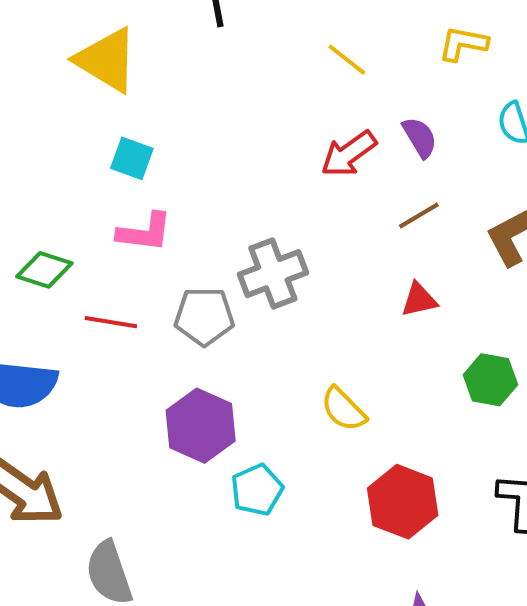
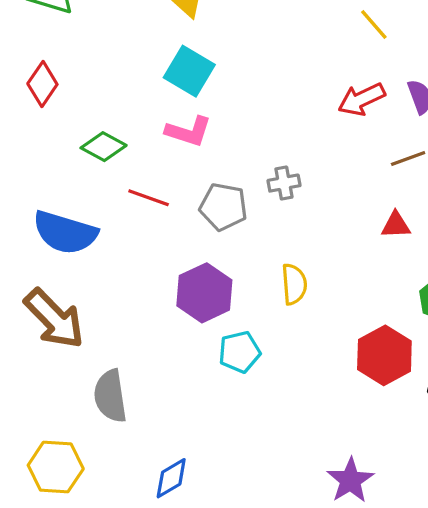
cyan square: (132, 158) -> (189, 71), size x1.4
gray cross: (273, 274) -> (284, 183), size x0.6
yellow semicircle: (344, 409) -> (294, 284), moved, turned -150
red hexagon: (403, 502) -> (384, 355), moved

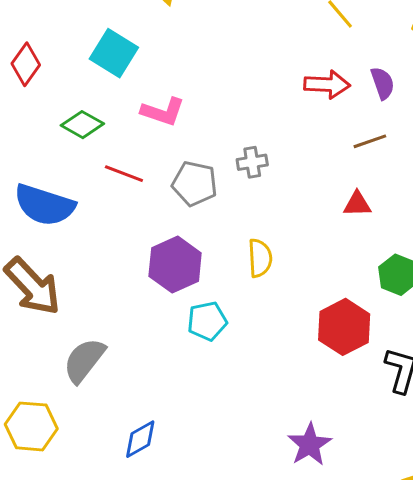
cyan square: (189, 71) -> (114, 53), moved
red arrow: (362, 99) -> (327, 84), turned -153
gray semicircle: (110, 396) -> (84, 360), turned 45

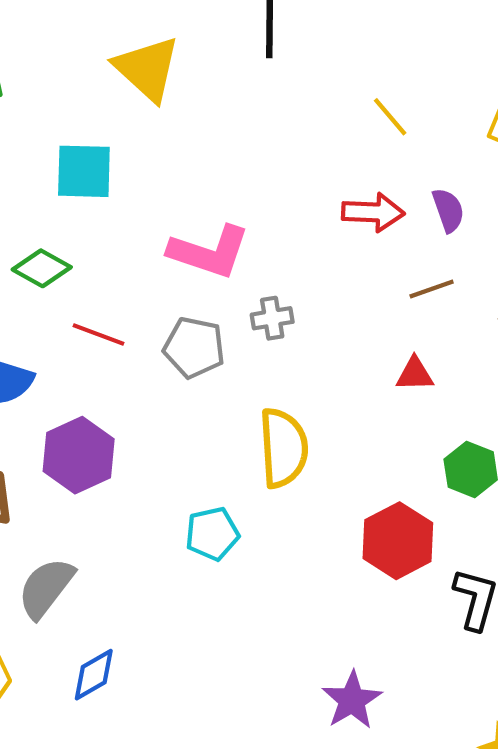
cyan square: (114, 53) -> (84, 171), turned -30
pink L-shape: (163, 112) -> (209, 252), moved, size x1.4
yellow semicircle: (260, 258) -> (283, 448), size x1.5
purple hexagon: (175, 265) -> (79, 455), moved
blue diamond: (140, 439) -> (94, 675), moved

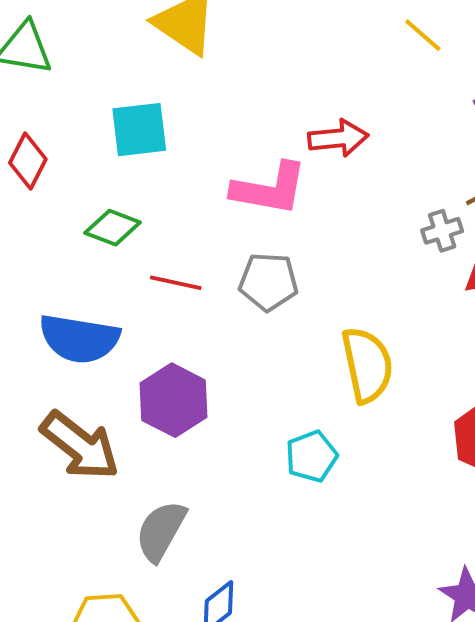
red arrow: (373, 212) -> (338, 138), moved
gray cross: (272, 318) -> (442, 231), moved

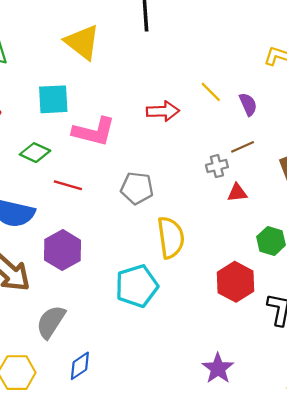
yellow line: (423, 35) -> (211, 92), moved
pink L-shape: (269, 189) -> (94, 132), moved
gray pentagon: (268, 282) -> (137, 188), moved
cyan pentagon: (311, 456) -> (137, 286), size x1.5

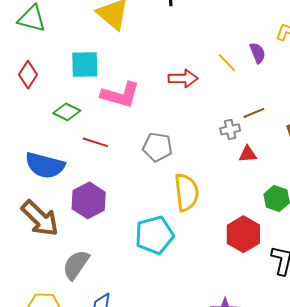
purple semicircle: (248, 104) -> (258, 53), moved

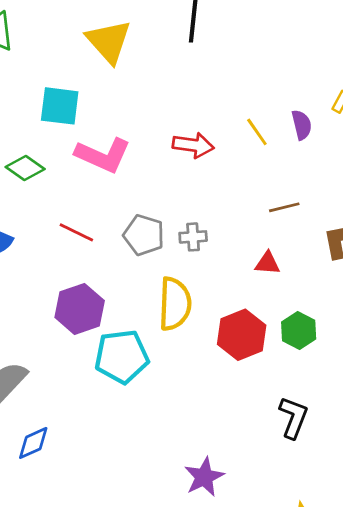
gray cross: (230, 129) -> (193, 237), moved
red line: (95, 142) -> (76, 232), moved
purple hexagon: (89, 200) -> (80, 309), moved
red hexagon: (243, 234) -> (242, 335), moved

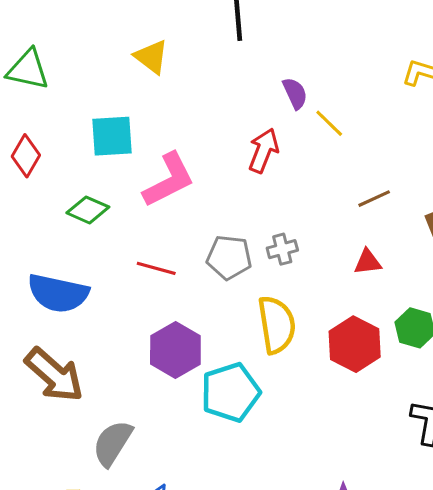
yellow triangle: (109, 41) -> (151, 57), size x0.7
purple semicircle: (302, 125) -> (295, 93), moved
red arrow: (193, 145) -> (263, 151), turned -66
pink L-shape: (103, 155) -> (169, 180), turned -40

